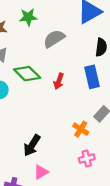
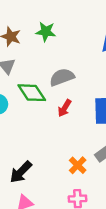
gray semicircle: (54, 39) -> (62, 77), moved

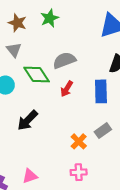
green star: (46, 32) -> (50, 18), turned -30
black arrow: (21, 172) -> (27, 120), moved

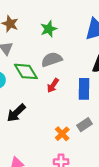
green star: (50, 18) -> (49, 29), moved

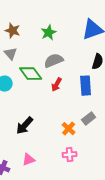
black arrow: (16, 113) -> (25, 126), moved

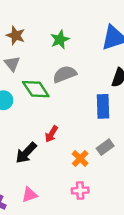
red arrow: (57, 85) -> (51, 134), moved

